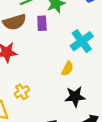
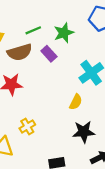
purple rectangle: (42, 23) -> (49, 54), turned -40

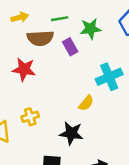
black star: (84, 132) -> (71, 133), moved

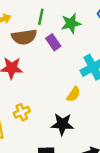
green line: (60, 19) -> (41, 17), turned -63

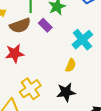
yellow cross: (22, 112) -> (30, 89), size x1.5

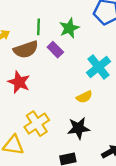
red star: (15, 53) -> (19, 82), turned 30
yellow semicircle: (71, 65) -> (84, 97), turned 40

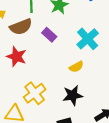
purple rectangle: (55, 50) -> (49, 35), moved

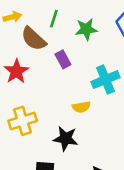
brown semicircle: (21, 27) -> (34, 39), turned 45

